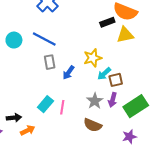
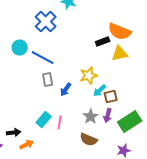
cyan circle: (14, 40) -> (20, 48), moved

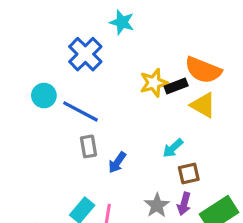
yellow triangle: (120, 54) -> (203, 105), turned 42
yellow star: (89, 76) -> (154, 83), moved
cyan arrow: (100, 91) -> (173, 148), moved

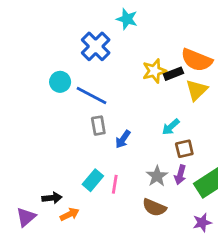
yellow triangle: (203, 105) -> (197, 90), turned 45

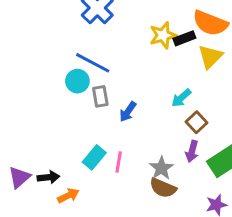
cyan circle: (60, 82) -> (77, 81), moved
brown square: (184, 149) -> (197, 122), turned -30
gray star: (157, 176) -> (161, 168), moved
purple triangle: (26, 217) -> (19, 177), moved

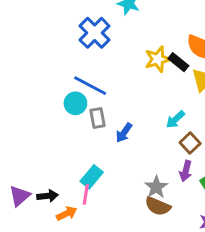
black rectangle: (184, 38) -> (178, 62), turned 60
pink line: (119, 162) -> (86, 194), moved

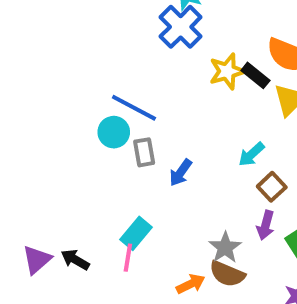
blue cross: (95, 33) -> (181, 27), moved
black arrow: (48, 196) -> (75, 260), turned -144
orange arrow: (67, 214) -> (191, 284), moved

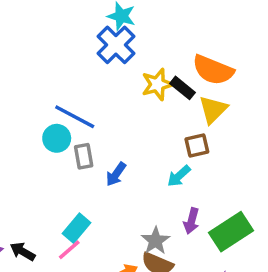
cyan arrow: (251, 154) -> (179, 176), moved
brown square: (272, 187) -> (197, 145), moved, turned 30
pink line: (128, 258) -> (69, 250), turned 40

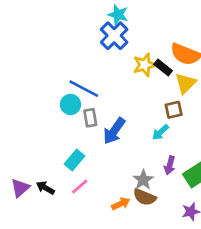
blue arrow: (116, 174) -> (114, 131), size x1.5
cyan rectangle: (76, 228) -> (74, 160), moved

